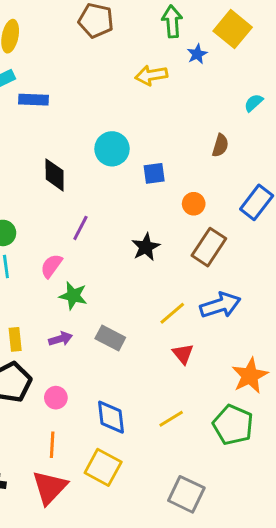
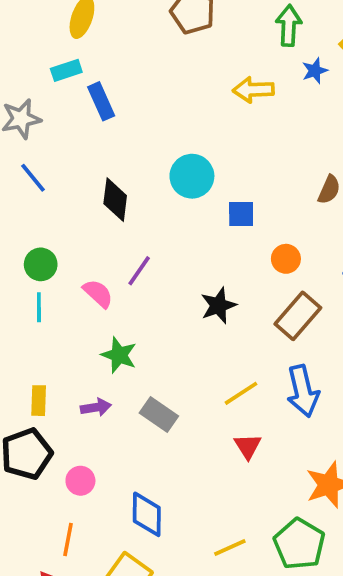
blue rectangle: (34, 100) -> (101, 101), turned 56
pink semicircle: (51, 266) -> (98, 293), moved, turned 90
blue arrow: (220, 305) -> (303, 391), turned 87
yellow line: (171, 419) -> (230, 547), moved

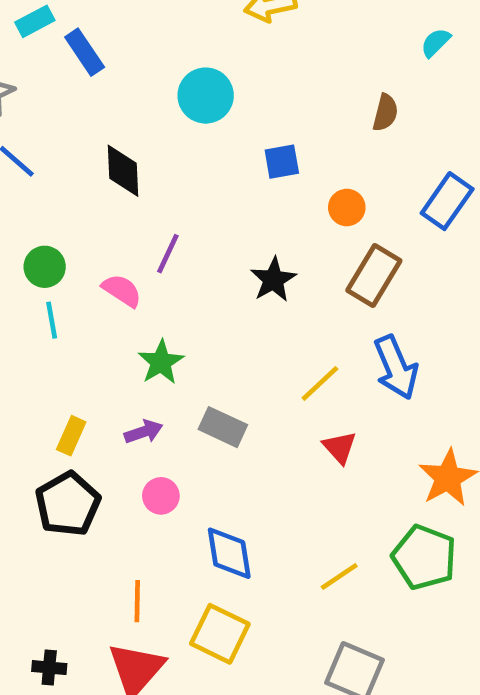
cyan circle: (192, 176) -> (206, 96), moved
green star: (119, 355) -> (161, 362), turned 30
yellow rectangle: (39, 401) -> (71, 436), turned 32
pink circle: (80, 481) -> (161, 496), moved

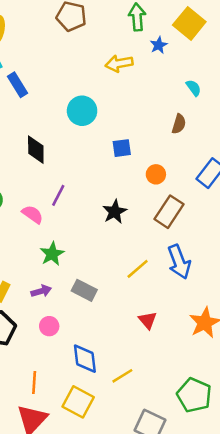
cyan semicircle: (436, 43) -> (194, 88), moved, turned 96
red triangle: (340, 447) -> (148, 320), moved
green pentagon: (424, 557) -> (194, 395), moved
yellow line: (339, 576) -> (122, 376), moved

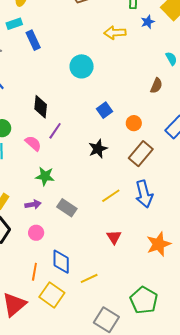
blue square: (122, 148) -> (105, 110), moved, turned -35
black diamond: (36, 150) -> (41, 107), moved
green star: (52, 254) -> (45, 176), turned 30
orange line: (34, 383) -> (34, 272), moved

